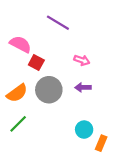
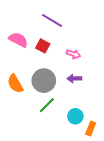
red square: (36, 62) -> (43, 46), moved
orange semicircle: (17, 93) -> (15, 84), turned 96
green line: (18, 124) -> (47, 105), moved

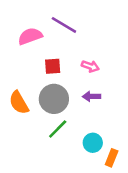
pink semicircle: (18, 40) -> (30, 36), moved, turned -48
red square: (43, 46) -> (53, 66), moved, turned -32

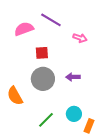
pink arrow: (90, 66) -> (80, 38), moved
orange semicircle: (19, 103) -> (15, 96), moved
green line: (58, 129) -> (46, 120), moved

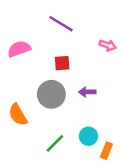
pink semicircle: (24, 29) -> (19, 49), moved
pink arrow: (80, 38) -> (108, 45), moved
red square: (42, 53) -> (62, 63), moved

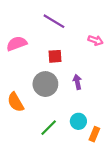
purple arrow: (87, 92) -> (77, 82), turned 80

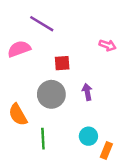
purple line: (54, 21) -> (42, 24), moved
green line: (49, 128) -> (43, 139), moved, turned -48

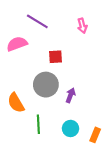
pink arrow: (108, 45) -> (82, 26), moved, turned 56
purple arrow: (87, 92) -> (71, 95), moved, turned 32
cyan circle: (88, 136) -> (71, 128), moved

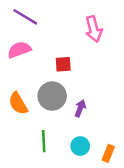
purple line: (37, 21) -> (25, 17), moved
pink arrow: (82, 26) -> (94, 29), size x1.5
orange semicircle: (16, 103) -> (18, 103), moved

